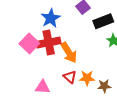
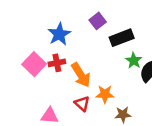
red cross: (49, 43) -> (57, 63), size x0.6
orange star: (87, 78) -> (105, 94), moved

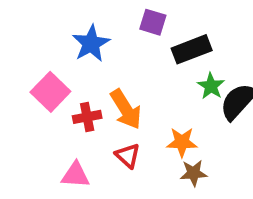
purple square: (98, 21) -> (153, 22), turned -35
red cross: (57, 63) -> (87, 117), moved
orange star: (105, 94) -> (182, 142), moved

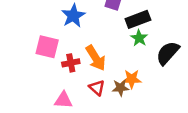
green star: (211, 86) -> (139, 38), moved
pink square: (50, 92) -> (47, 47), turned -30
brown star: (194, 173) -> (120, 88), moved

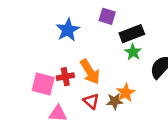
pink square: (47, 47) -> (43, 84), moved
orange star: (132, 79) -> (126, 93), turned -30

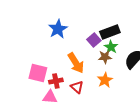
purple square: (107, 16) -> (94, 40), moved, turned 32
red cross: (65, 77) -> (56, 81), moved
brown star: (115, 101) -> (105, 57), moved

